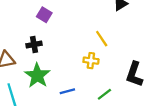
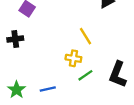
green star: (37, 75) -> (17, 90), moved, size x0.7
green line: (104, 94) -> (85, 75), moved

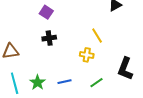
black cross: (15, 39) -> (49, 38), moved
green line: (85, 75) -> (97, 83), moved

